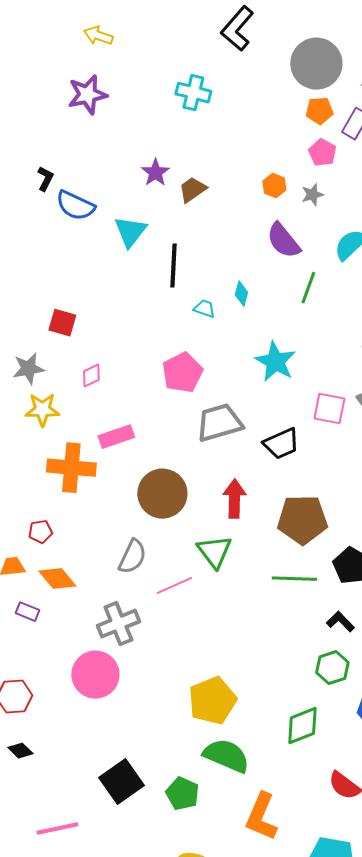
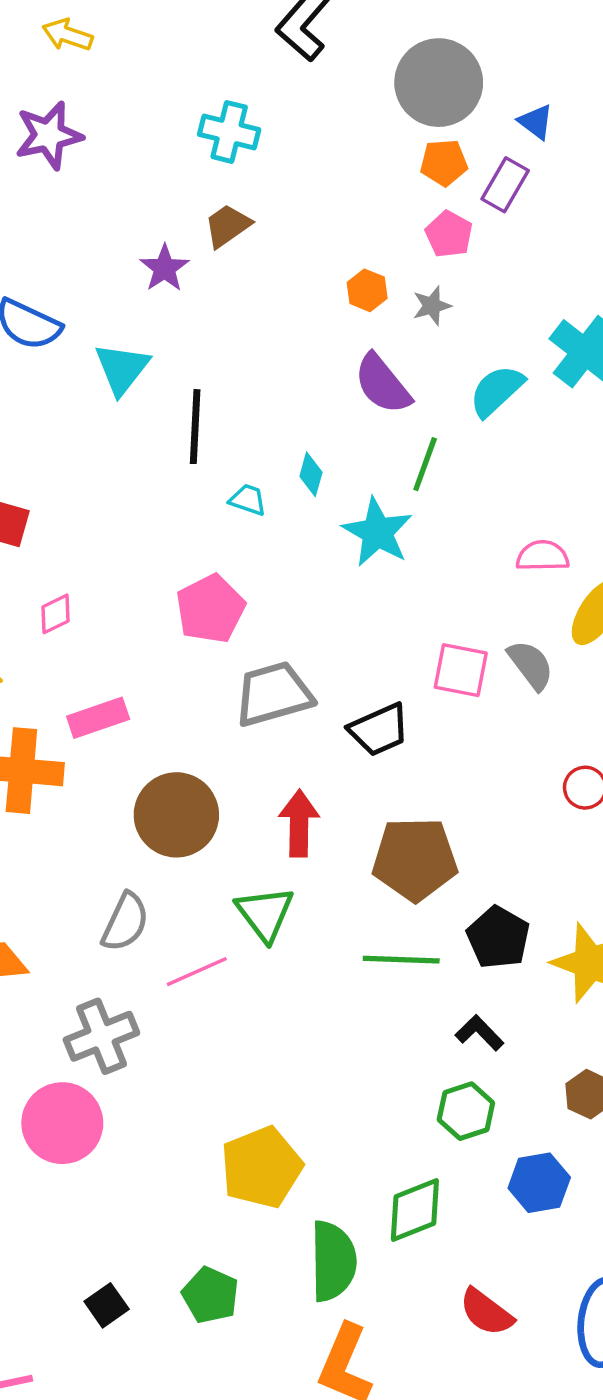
brown trapezoid: (192, 190) -> (227, 226), moved
cyan star: (275, 362) -> (377, 532), moved
green semicircle: (226, 756) -> (333, 1261), moved, turned 66
black square: (121, 782) -> (107, 1305), size x0.6
green pentagon: (182, 794) -> (210, 1295), moved

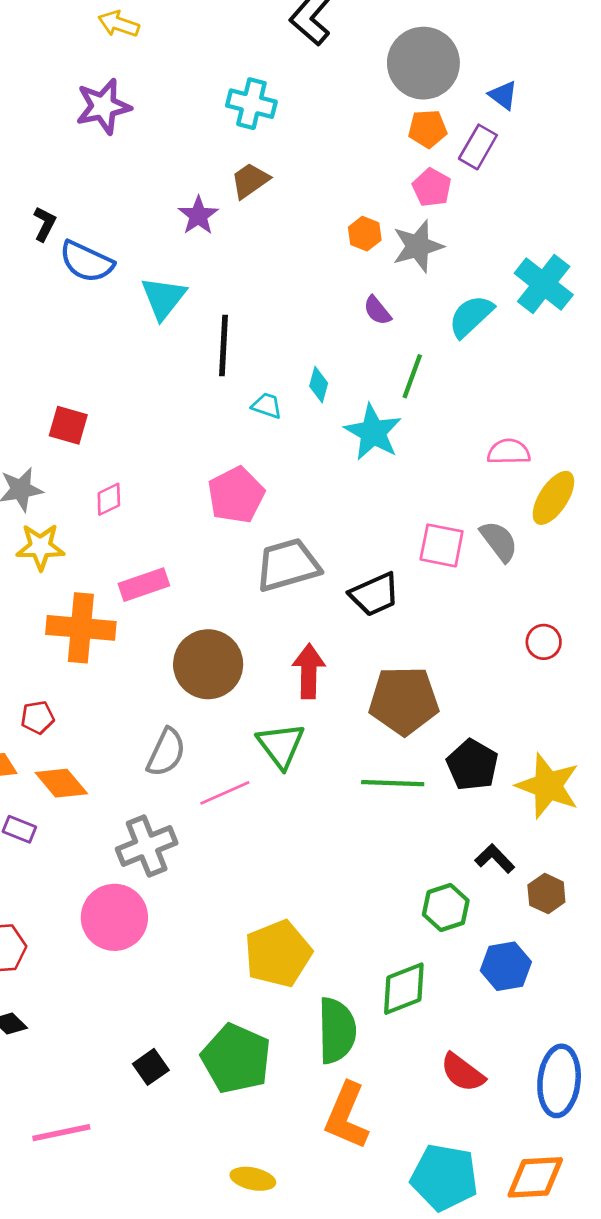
gray star: (432, 306) -> (418, 246), size x1.6
purple semicircle: (382, 384) -> (377, 311), size x0.6
black L-shape: (480, 1033) -> (495, 859), moved
green pentagon: (210, 1295) -> (236, 1059), size x1.5

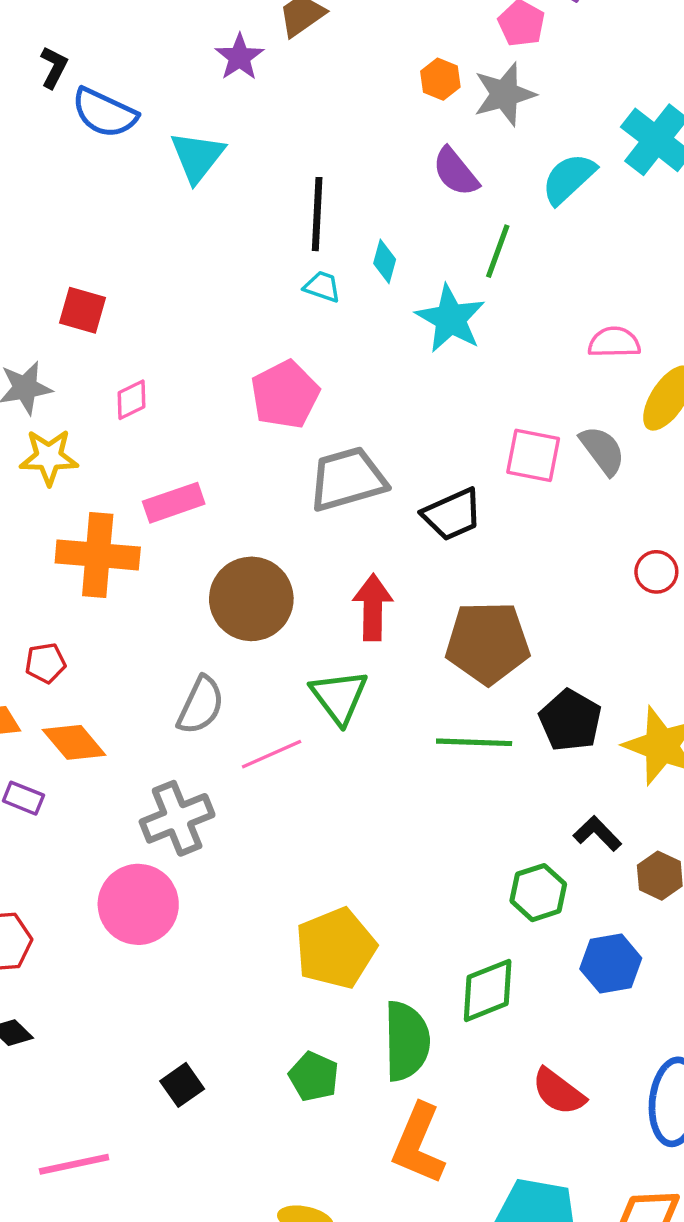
purple semicircle: (377, 311) -> (456, 172), size x1.4
black line: (223, 345) -> (317, 214), moved
green pentagon: (236, 1059) -> (314, 1077), moved, size x0.6

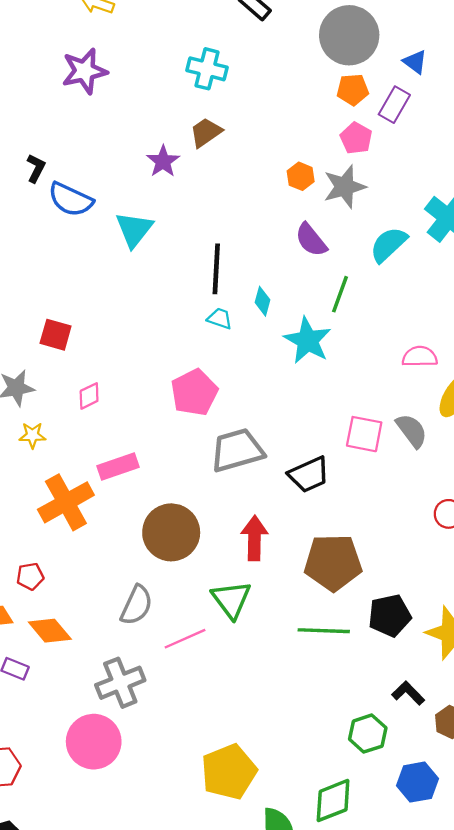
yellow star: (49, 457) -> (32, 435), size x0.7
orange cross: (98, 555) -> (66, 502), turned -34
black pentagon: (570, 720) -> (390, 616), turned 30

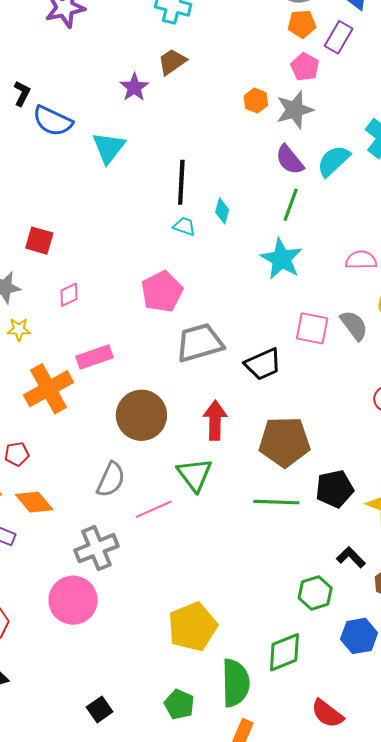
purple semicircle: (311, 240) -> (290, 160), moved
cyan star: (308, 340) -> (281, 259), moved

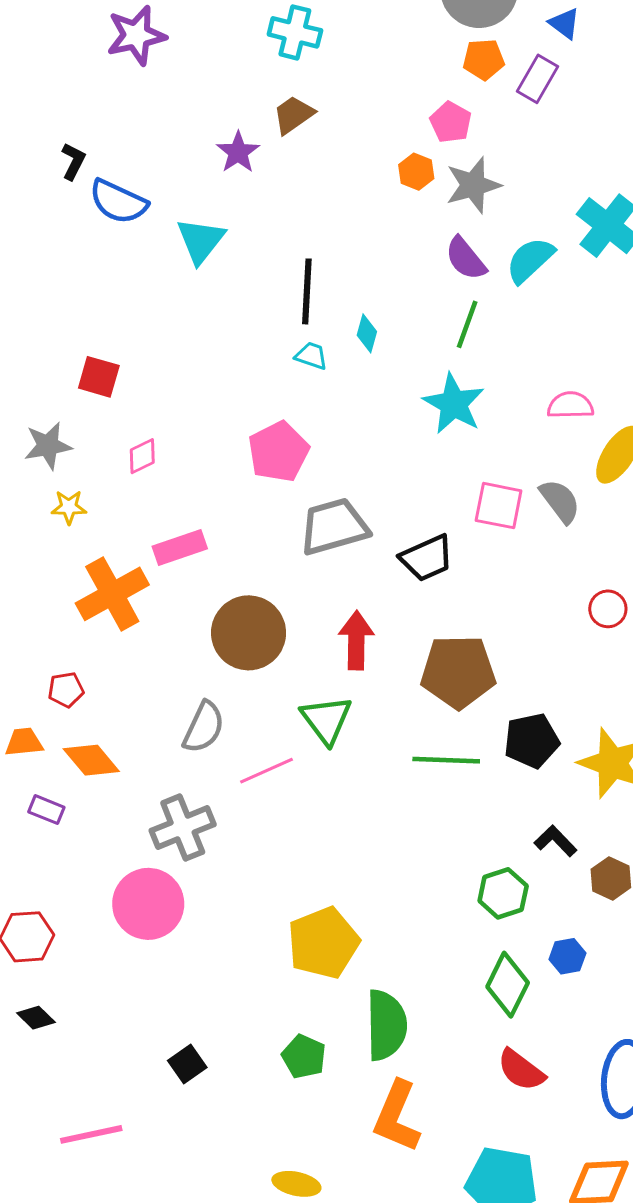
pink pentagon: (305, 67) -> (451, 122), moved
blue hexagon: (359, 636) -> (567, 956), size x0.7
green diamond: (284, 652) -> (508, 985), moved, turned -42

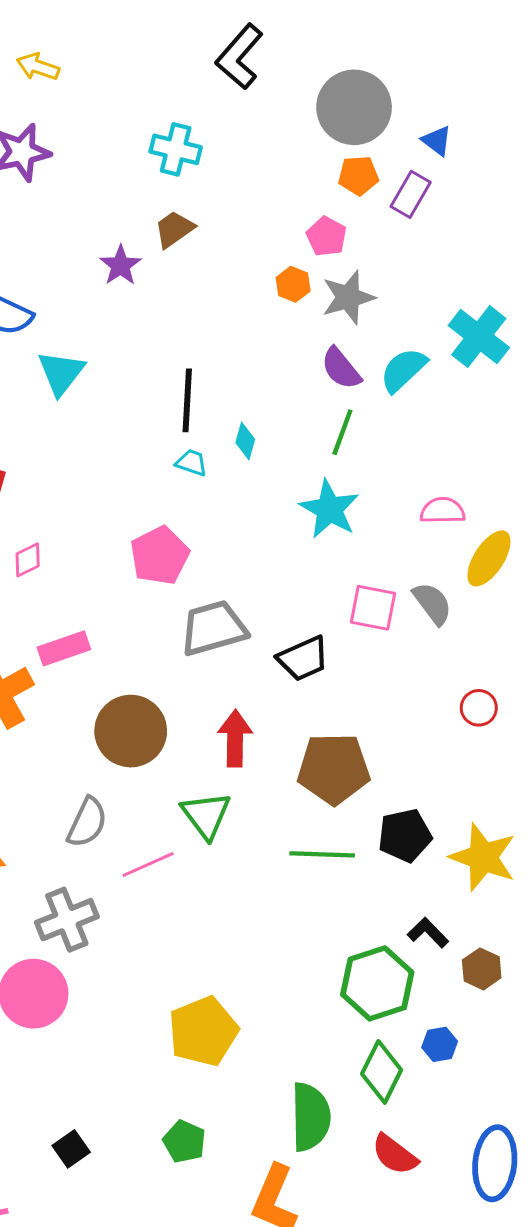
cyan triangle: (201, 241) -> (61, 373), moved
green hexagon: (503, 893) -> (377, 983), size x1.5
green semicircle: (386, 1025) -> (311, 1117), moved

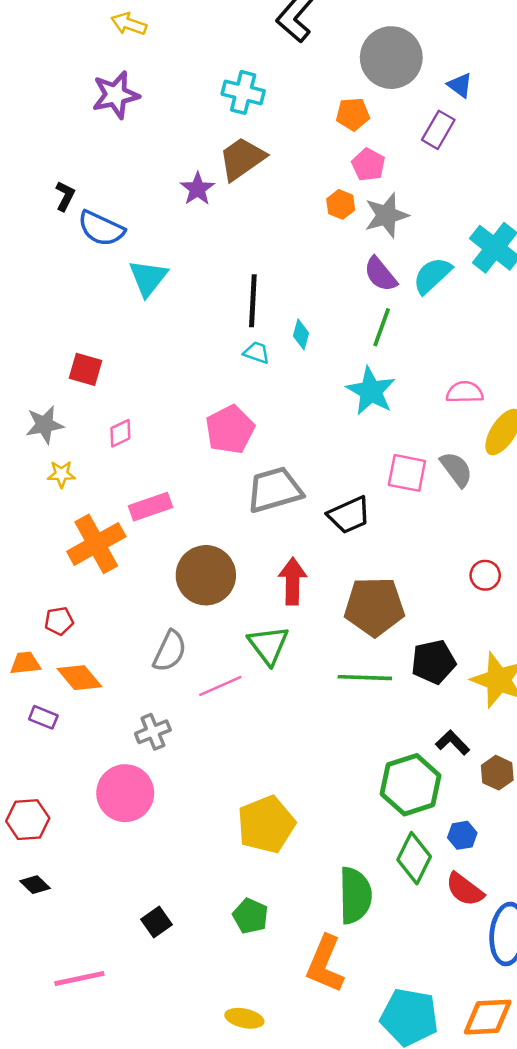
orange pentagon: (358, 176) -> (353, 114), moved
brown trapezoid: (174, 229) -> (242, 159), size x1.4
red circle: (479, 708) -> (485, 575), moved
gray cross: (67, 920) -> (153, 732), size x0.7
red semicircle: (395, 1155) -> (465, 889), moved

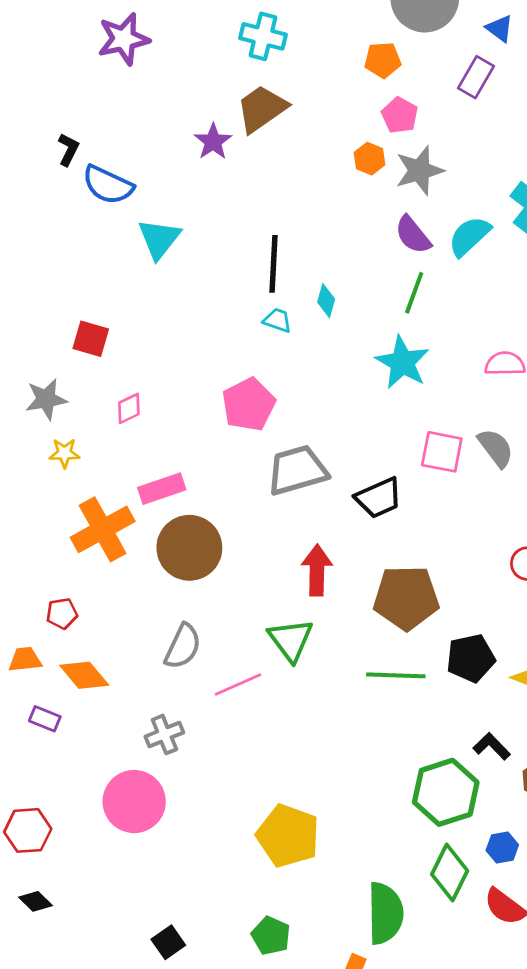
brown circle: (206, 575) -> (189, 548), moved
yellow pentagon: (266, 824) -> (288, 836), turned -30

